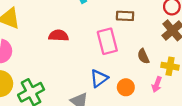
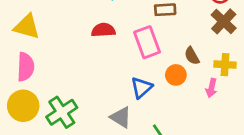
red semicircle: (58, 36) -> (103, 30), moved
orange circle: (126, 87) -> (176, 75), moved

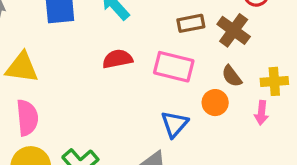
brown cross: (224, 21) -> (234, 30), moved
pink rectangle: (147, 42) -> (174, 67), turned -48

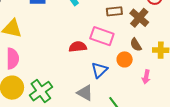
red semicircle: (118, 59) -> (78, 47), moved
pink arrow: (261, 113) -> (146, 77), moved

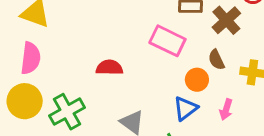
red semicircle: (78, 47) -> (109, 68), moved
blue triangle: (99, 70) -> (185, 108), moved

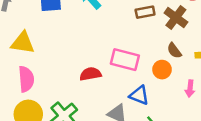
pink rectangle: (168, 41) -> (125, 60), moved
blue triangle: (185, 108) -> (139, 95), moved, turned -50

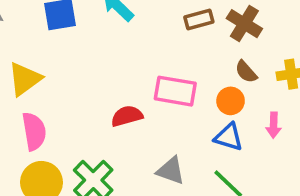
yellow triangle: (23, 43) -> (25, 79), turned -40
blue triangle: (139, 95) -> (229, 137), moved

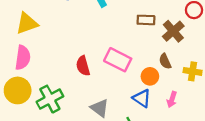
red semicircle: (127, 116) -> (83, 66), turned -108

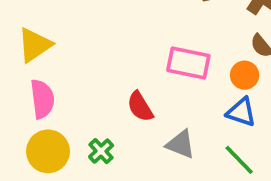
red semicircle: (83, 66) -> (140, 107), moved
green cross: (50, 99) -> (101, 151), size x0.6

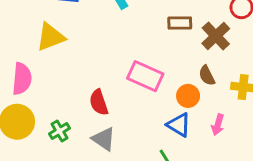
yellow triangle: (35, 45) -> (51, 37), moved
gray triangle: (181, 144) -> (104, 139), moved

